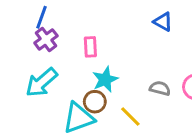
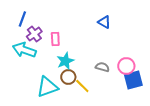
purple cross: (46, 39) -> (34, 34), moved
cyan arrow: (41, 82) -> (24, 50), moved, turned 60
brown circle: (95, 102) -> (68, 77), moved

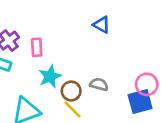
pink circle: (126, 66) -> (147, 84), moved
brown circle: (68, 77) -> (71, 91), moved

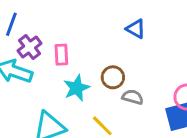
brown circle: (71, 91) -> (113, 77), moved

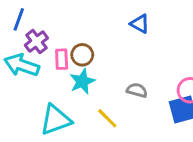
pink rectangle: (61, 55) -> (62, 59), moved
brown circle: (113, 77) -> (82, 55), moved

